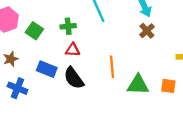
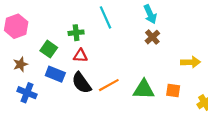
green square: (34, 31) -> (49, 49), moved
orange line: (112, 67) -> (109, 85), moved, turned 66

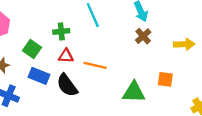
yellow arrow: (191, 62) -> (184, 44), moved
orange line: (109, 85) -> (95, 65), moved, turned 42
orange square: (173, 91) -> (165, 79), moved

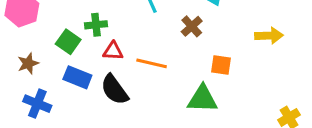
green cross: (61, 31) -> (96, 25), moved
brown cross: (143, 36) -> (192, 26), moved
orange square: (165, 79) -> (221, 65), moved

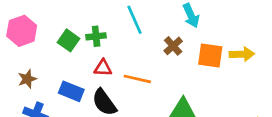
green cross: (96, 25) -> (96, 36), moved
green square: (68, 42) -> (69, 40), moved
orange square: (221, 65) -> (210, 56), moved, size x1.4

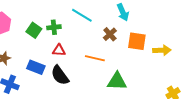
cyan line: (135, 20) -> (82, 15), turned -35
yellow arrow: (242, 54) -> (162, 50), moved
orange line: (137, 79) -> (95, 58), moved

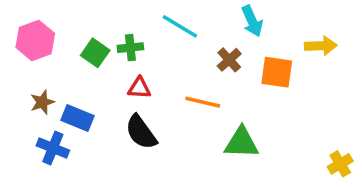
yellow arrow: (162, 50) -> (321, 46), moved
blue rectangle: (36, 67) -> (78, 118), moved

